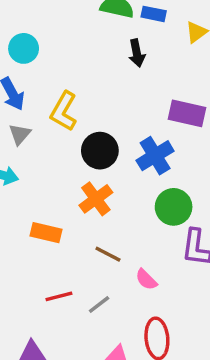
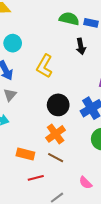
yellow L-shape: (64, 111) -> (44, 66), moved
brown line: (108, 254) -> (56, 158), moved
red line: (59, 296) -> (36, 178), moved

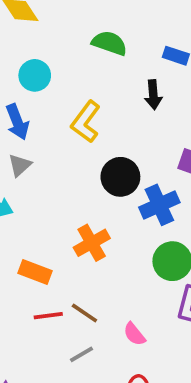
green semicircle: (69, 19) -> (110, 43), moved
black circle: (58, 105) -> (120, 177), moved
brown line: (56, 158) -> (84, 313), moved

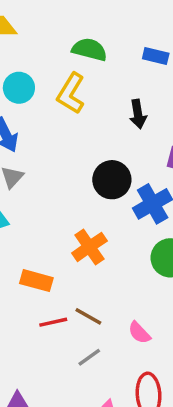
black arrow: (153, 95) -> (138, 114), moved
yellow L-shape: (86, 122) -> (71, 93), moved

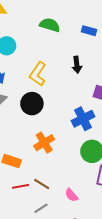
yellow L-shape: (71, 93) -> (38, 74), moved
black circle: (112, 180) -> (32, 104), moved

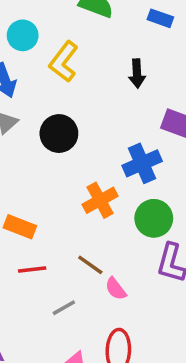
yellow L-shape: (38, 74) -> (64, 62), moved
orange cross: (44, 143) -> (100, 200), moved
brown line: (42, 184) -> (90, 265), moved

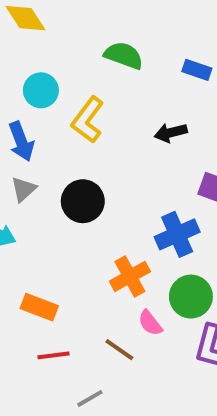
black arrow: (137, 74) -> (171, 133), turned 80
pink semicircle: (116, 289) -> (150, 323), moved

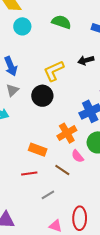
cyan circle: (41, 90) -> (22, 26), moved
yellow L-shape: (88, 120) -> (54, 71), moved, turned 30
orange rectangle: (39, 307) -> (38, 150), moved

